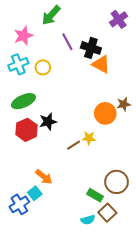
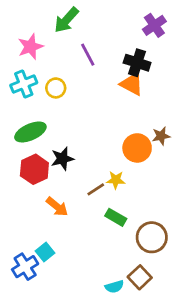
black cross: (91, 48) -> (137, 63), moved
orange arrow: (44, 177) -> (57, 207), moved
green rectangle: (95, 195) -> (116, 217), moved

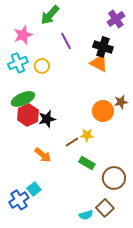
red hexagon: (34, 169) -> (28, 115), moved

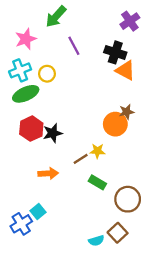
orange triangle: (99, 63) -> (125, 70), moved
green ellipse: (23, 99) -> (26, 94), moved
brown star: (121, 102) -> (127, 112), moved
orange arrow: (43, 155) -> (48, 173), turned -42

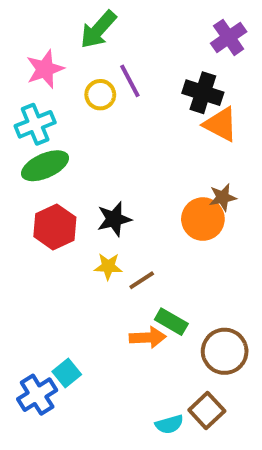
yellow circle: (47, 74) -> (100, 95), moved
black star: (53, 133) -> (114, 219), moved
yellow star: (97, 151) -> (108, 266), moved
orange arrow: (48, 173) -> (148, 337), moved

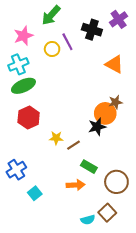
black cross: (203, 93) -> (92, 30), moved
black star: (114, 219) -> (97, 127), moved
orange arrow: (148, 337) -> (76, 185), moved
blue cross: (37, 395) -> (16, 170), moved

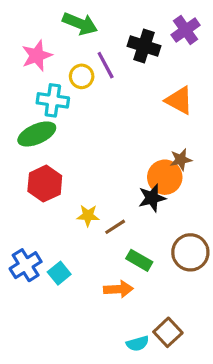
green arrow: (51, 15) -> (80, 24), turned -110
cyan cross: (18, 64) -> (53, 100), moved, turned 30
brown circle: (116, 182) -> (190, 252), moved
cyan square: (35, 193) -> (59, 273), moved

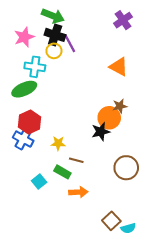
black cross: (144, 46) -> (55, 35), moved
brown line: (115, 227) -> (76, 160), moved, turned 48
green rectangle: (139, 260) -> (62, 172), moved
blue cross: (26, 265) -> (23, 139), moved, turned -30
cyan semicircle: (138, 344) -> (128, 228), moved

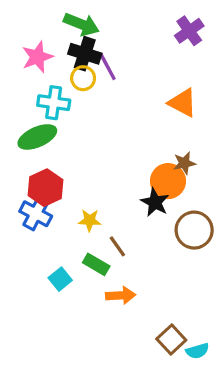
black star: (101, 132) -> (155, 202), turned -30
brown line: (76, 160) -> (117, 246), turned 40
brown circle: (126, 168) -> (194, 230), moved

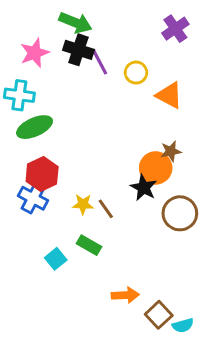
yellow circle: (83, 78) -> (136, 73), moved
cyan cross: (54, 103) -> (19, 95), moved
brown line: (117, 246) -> (106, 209), moved
orange arrow: (121, 295) -> (125, 295), moved

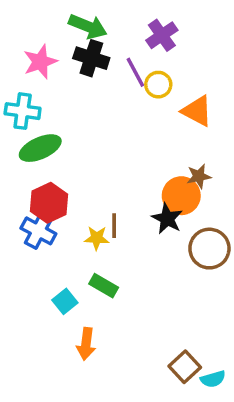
purple cross: (175, 29) -> (162, 35), moved
purple line: (100, 62) -> (135, 72), moved
brown line: (106, 209) -> (114, 226), moved, turned 35
orange arrow: (125, 295) -> (86, 344), moved, turned 100

